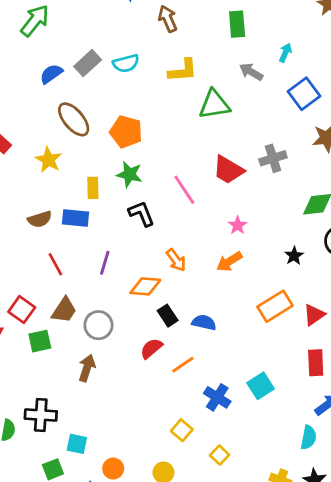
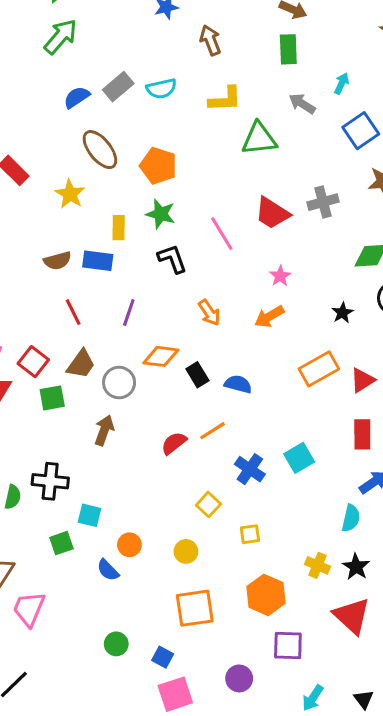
orange diamond: (145, 286) -> (161, 356), moved
red semicircle: (151, 348) -> (174, 443), moved
yellow square: (220, 455) -> (250, 534), turned 36

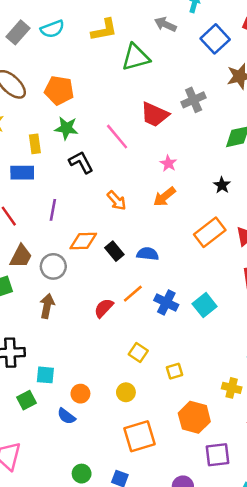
blue cross: (250, 469) -> (166, 302), moved

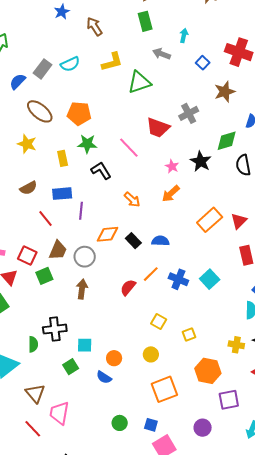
blue square: (215, 39) -> (203, 63), size x0.6
blue rectangle: (22, 173) -> (62, 194), moved
black star: (222, 185) -> (201, 161), moved, size x1.5

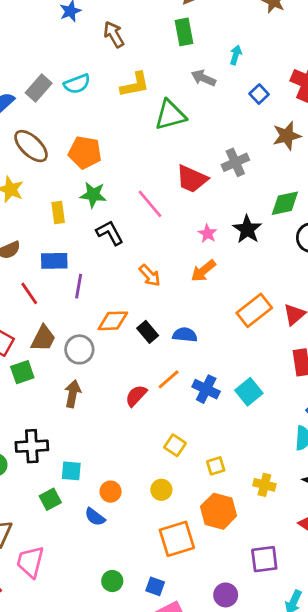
yellow cross: (236, 345) -> (264, 485), moved
orange hexagon: (208, 371) -> (219, 511), moved

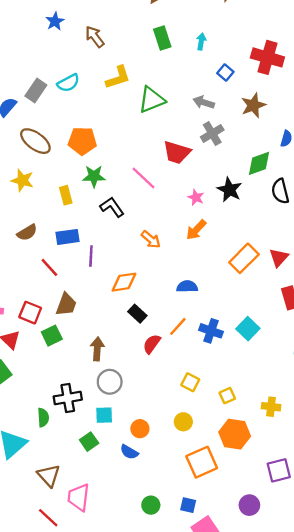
green rectangle: (184, 32) -> (162, 38), moved
gray arrow: (203, 78) -> (204, 102), moved
black rectangle: (148, 332) -> (137, 314), moved
gray circle: (79, 349) -> (110, 382), moved

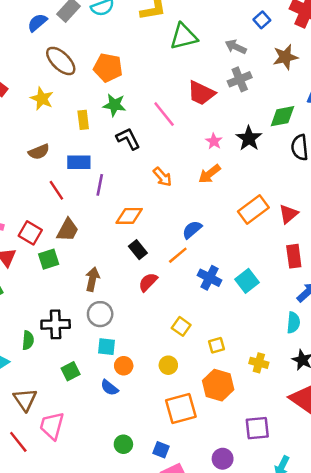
blue semicircle: (187, 287) -> (192, 230), turned -48
orange line: (178, 326) -> (178, 255), moved
cyan square: (104, 415) -> (107, 347), moved

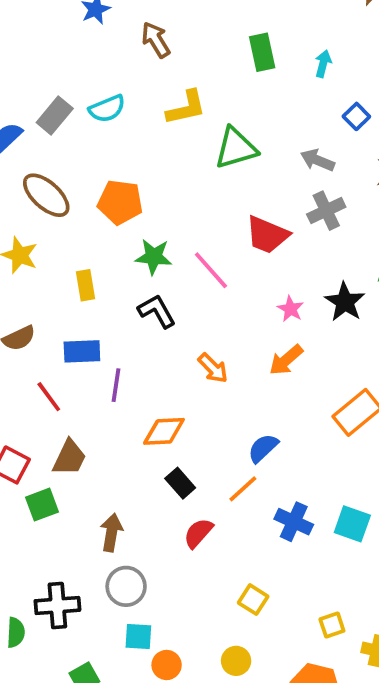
green star: (114, 105) -> (154, 257), moved
cyan square: (247, 281) -> (352, 524), turned -30
yellow square: (216, 345) -> (332, 625), moved

